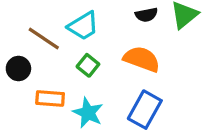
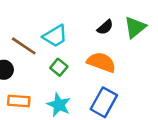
black semicircle: (146, 15) -> (105, 27), turned -30
orange rectangle: (50, 99) -> (19, 101), moved

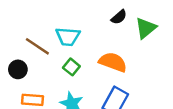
black semicircle: (105, 27) -> (119, 17), moved
cyan trapezoid: (55, 36) -> (68, 37), turned 35

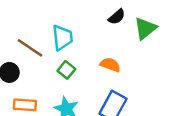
cyan trapezoid: (68, 37) -> (62, 38), turned -100
orange semicircle: (113, 62) -> (110, 65), size x0.7

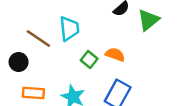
green square: (66, 70) -> (89, 60), moved

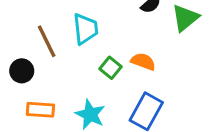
brown line: (38, 38) -> (47, 41), turned 30

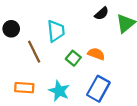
brown line: (47, 41) -> (34, 52), moved
black circle: (22, 71) -> (11, 29), moved

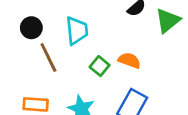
black circle: (11, 29) -> (31, 28), moved

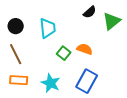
brown line: (48, 58) -> (16, 54), moved

